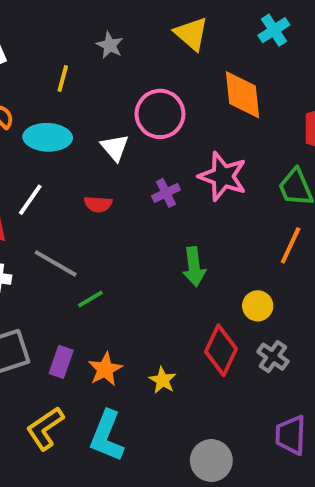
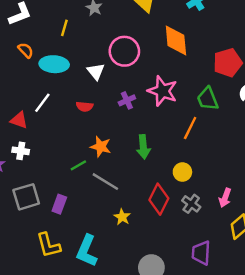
orange line: (291, 245) -> (190, 128), moved
gray line: (56, 263) -> (105, 182), moved
orange star: (105, 369) -> (101, 147), moved, turned -30
yellow L-shape: (45, 428) -> (48, 245), turned -72

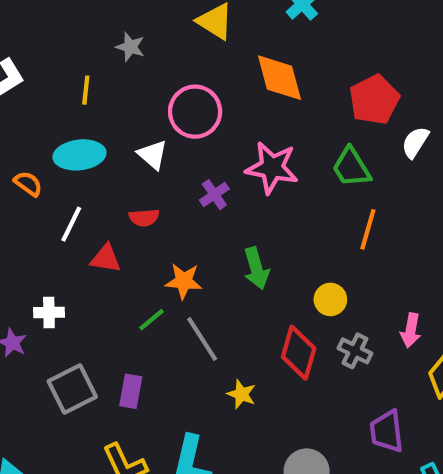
orange semicircle: (26, 50) -> (28, 184), moved
red triangle: (19, 120) -> (106, 258), moved
orange line: (190, 128) -> (368, 229), moved
gray line: (105, 182) -> (202, 339), turned 36

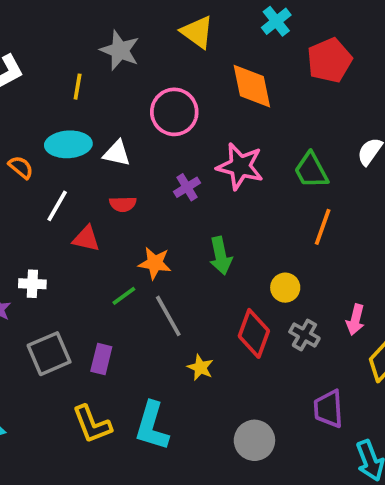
gray star: (130, 47) -> (120, 50), size x1.5
red pentagon: (374, 100) -> (329, 60), moved
white triangle: (153, 155) -> (117, 153), moved, turned -32

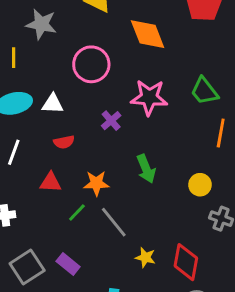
red triangle: (86, 239) -> (51, 182), moved
red diamond: (254, 333) -> (186, 262), moved
purple rectangle: (101, 359) -> (68, 264), turned -55

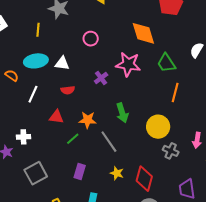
orange diamond: (148, 34) -> (143, 33), moved
pink circle: (91, 64) -> (91, 39), size x0.6
yellow circle: (200, 185) -> (158, 127), size x1.5
gray line: (114, 222) -> (109, 142), moved
purple rectangle: (68, 264) -> (80, 171), moved, turned 63

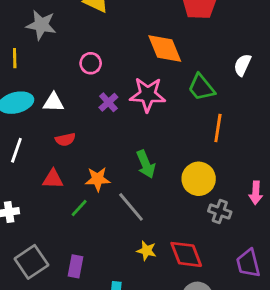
purple cross: (101, 78) -> (108, 102), moved
purple rectangle: (80, 171) -> (75, 266), moved
red diamond: (144, 179) -> (186, 254), turned -30

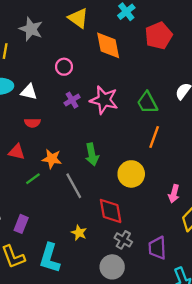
orange diamond: (165, 48) -> (108, 45), moved
gray cross: (220, 211) -> (123, 240), moved
yellow star: (147, 251) -> (79, 233), moved
red diamond: (186, 254) -> (111, 211), moved

